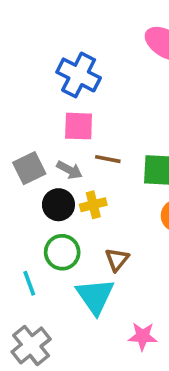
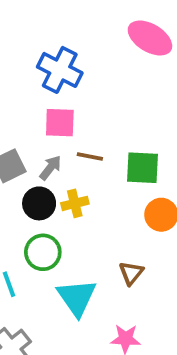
gray arrow: (69, 170) -> (50, 168), turned -80
brown triangle: (117, 260) -> (131, 273), moved

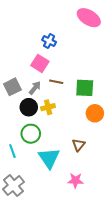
blue cross: (60, 70) -> (49, 41), moved, size x0.6
pink square: (60, 123) -> (40, 63), turned 30

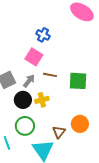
orange circle: (95, 113) -> (80, 124), moved
brown triangle: (79, 145) -> (59, 132), moved

